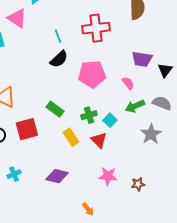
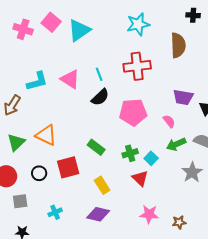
pink triangle: (17, 18) -> (70, 79), moved
yellow rectangle: (71, 137) -> (102, 185), moved

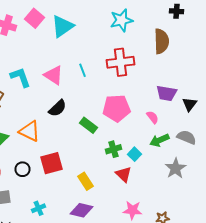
cyan L-shape: (37, 81) -> (20, 77), turned -95
black semicircle: (100, 97) -> (58, 108), moved
green rectangle: (96, 147) -> (88, 125), moved

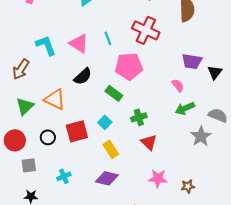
red cross: (120, 62) -> (146, 30), turned 32
pink pentagon: (116, 108) -> (129, 66), moved
gray semicircle: (186, 137) -> (218, 115), moved
cyan square: (134, 154) -> (105, 122), moved

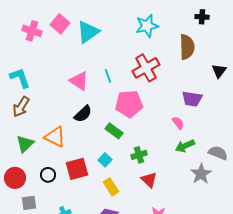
red cross: (146, 30) -> (146, 68), turned 36
cyan L-shape: (46, 45) -> (20, 78), moved
black triangle: (215, 72) -> (219, 71), moved

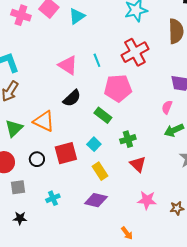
cyan triangle: (88, 32) -> (77, 16), size x0.7
pink semicircle: (178, 123) -> (167, 107), turned -120

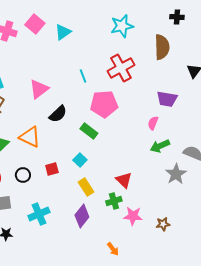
pink triangle: (68, 65) -> (39, 89), moved, turned 50
green cross: (128, 139) -> (114, 201), moved
red square: (66, 153) -> (52, 169), size x0.6
cyan cross: (53, 198) -> (39, 214), size x1.5
purple diamond: (96, 200) -> (82, 216), turned -65

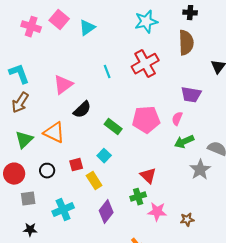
black cross: (177, 17) -> (190, 13), moved
pink pentagon: (104, 104) -> (146, 120), moved
yellow rectangle: (86, 187) -> (94, 181), moved

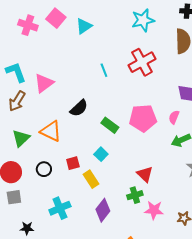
pink triangle: (63, 85) -> (44, 83), moved
gray square: (28, 199) -> (14, 197), moved

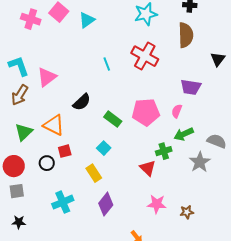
red cross: (142, 62) -> (145, 56), turned -32
red square: (73, 163) -> (65, 151), moved
green cross: (135, 195) -> (164, 151), moved
black star: (27, 228) -> (19, 222), moved

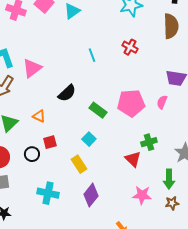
red cross: (145, 56) -> (130, 47), size x0.6
orange triangle: (54, 125) -> (39, 116), size x0.6
green arrow: (184, 134) -> (169, 179), moved, turned -66
cyan cross: (63, 202) -> (48, 193), turned 35

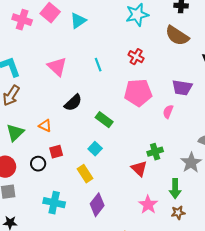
brown semicircle: (171, 26) -> (177, 36), turned 125
pink triangle: (32, 68) -> (57, 67), moved, turned -40
pink pentagon: (131, 103) -> (138, 93), moved
pink star: (142, 195) -> (148, 205), turned 30

